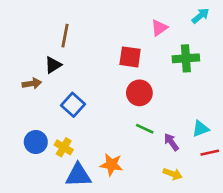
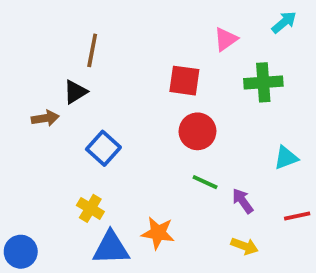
cyan triangle: (201, 129) -> (286, 158), moved
blue circle: (36, 142) -> (21, 252), moved

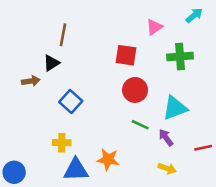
cyan triangle: (286, 158) -> (175, 108), moved, size x1.5
yellow cross: (90, 208) -> (62, 143), turned -30

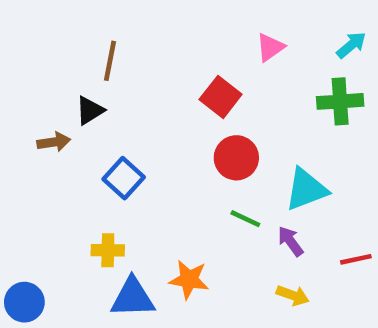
cyan arrow: (194, 15) -> (351, 45), moved
red square: (126, 55) -> (221, 97), turned 30
green cross: (180, 57) -> (340, 101), moved

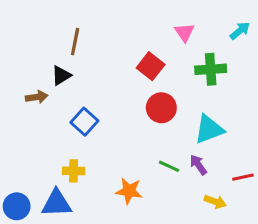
pink triangle: (270, 47) -> (184, 32), turned -30
green cross: (340, 101) -> (211, 69), moved
green line: (245, 219) -> (169, 166), moved
yellow arrow: (293, 295) -> (215, 202), moved
blue triangle: (133, 298) -> (57, 203), moved

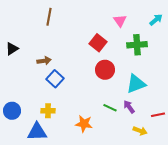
brown line: (75, 42) -> (49, 17), moved
black triangle: (61, 75) -> (12, 49), moved
brown arrow: (37, 97) -> (44, 61), moved
blue circle: (17, 206) -> (12, 111), moved

